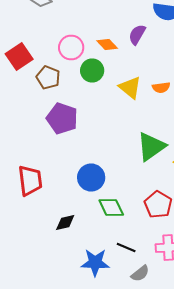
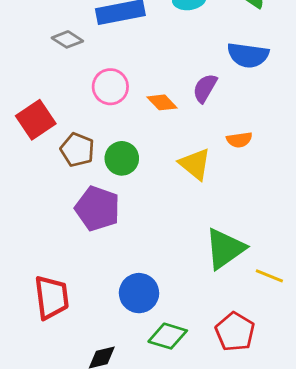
pink circle: (71, 48) -> (110, 87), moved
green circle: (92, 70) -> (122, 158), moved
orange semicircle: (161, 88) -> (239, 140), moved
green diamond: (111, 208) -> (168, 336), turned -48

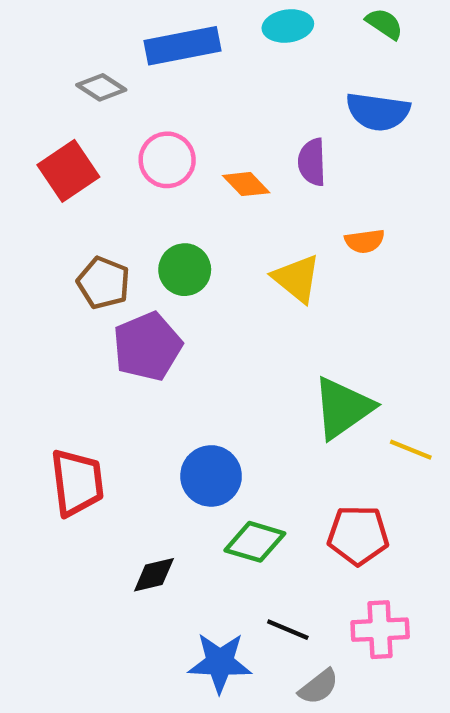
purple semicircle: (205, 88) -> (312, 162), turned -32
red square: (36, 120) -> (68, 171), moved
brown pentagon: (77, 150) -> (103, 283), moved
purple pentagon: (97, 209) -> (147, 346), turned 30
red pentagon: (235, 332) -> (358, 535), turned -30

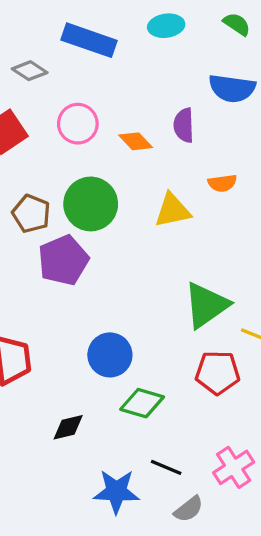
blue rectangle: (182, 46) -> (89, 40), turned 30
green circle: (185, 270) -> (91, 204), size x1.4
yellow triangle: (297, 278) -> (173, 210), turned -51
red pentagon: (358, 535) -> (218, 373), moved
pink cross: (380, 630) -> (234, 467), turned -30

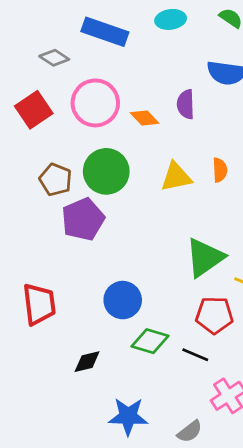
pink circle: (78, 124) -> (95, 103), size x1.4
orange semicircle: (222, 183) -> (220, 170), moved, turned -85
black line: (166, 467) -> (195, 355), moved

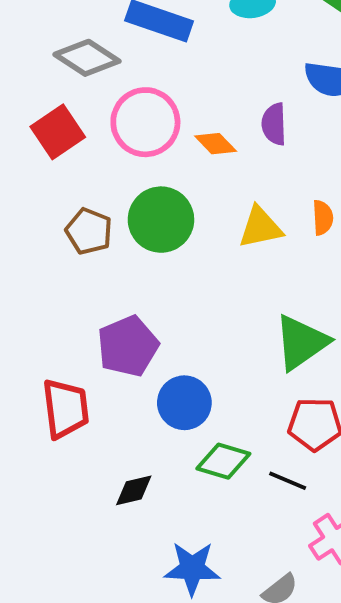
gray diamond: (54, 58) -> (87, 58), size x1.5
purple pentagon: (83, 219) -> (128, 346), moved

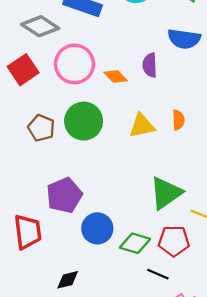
green diamond: (223, 461) -> (135, 243), moved

